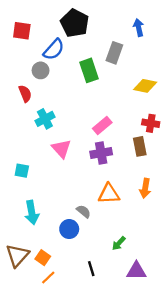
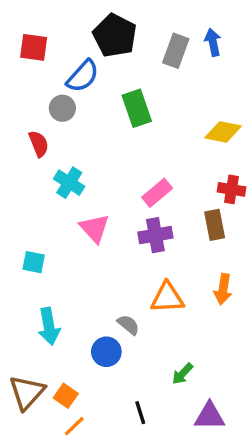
gray rectangle: (114, 53) -> (176, 51), moved
cyan cross: (45, 119) -> (69, 183), turned -30

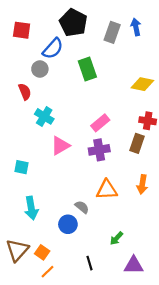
brown rectangle: (215, 225) -> (137, 143), turned 30
pink triangle: (95, 228) -> (60, 146), turned 42

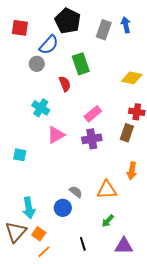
red semicircle: (25, 92) -> (65, 84), moved
orange triangle: (107, 190) -> (107, 190), moved
cyan arrow: (31, 208) -> (29, 208), moved

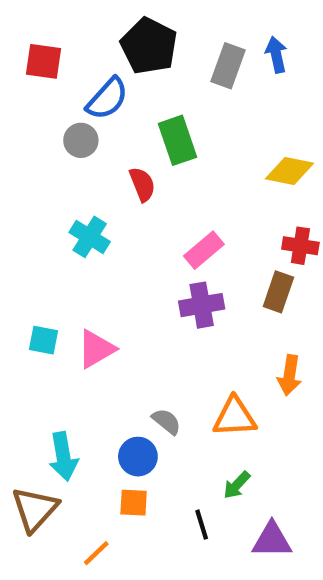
pink triangle: (56, 135) -> (96, 349), moved
orange square: (39, 234) -> (134, 503), moved, turned -32
black line: (83, 244) -> (202, 525), moved

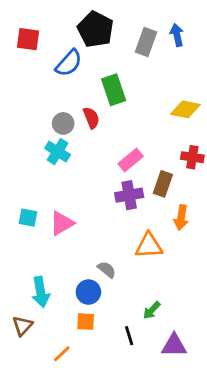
gray circle: (81, 140) -> (63, 123), moved
brown rectangle: (278, 292) -> (163, 184), moved
orange arrow: (289, 375) -> (181, 218), moved
orange triangle: (235, 417) -> (149, 246), moved
brown triangle: (35, 509) -> (22, 326), size x0.7

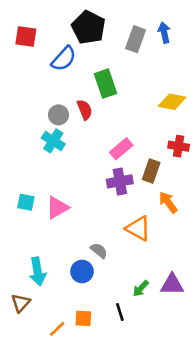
orange arrow: (181, 218) -> (168, 202), turned 135
orange triangle: (149, 246) -> (138, 228), turned 32
orange square: (86, 322) -> (83, 318), moved
purple triangle: (174, 345) -> (172, 285), moved

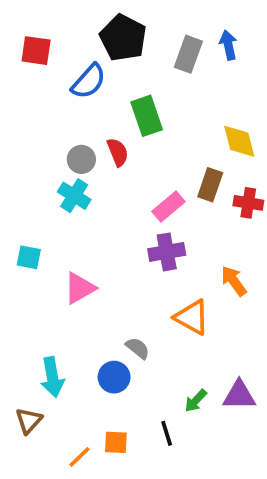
yellow diamond: (172, 102) -> (239, 141), turned 64
brown rectangle: (151, 171) -> (210, 185), moved
cyan square: (26, 202) -> (29, 257), moved

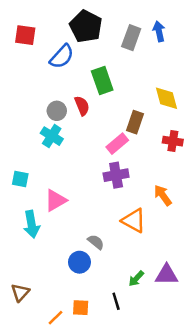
brown rectangle: (210, 185) -> (135, 122), moved
cyan arrow: (52, 377) -> (32, 224), moved

